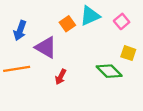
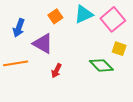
pink square: (122, 21) -> (113, 19), size x1.6
orange square: (67, 24) -> (55, 16), moved

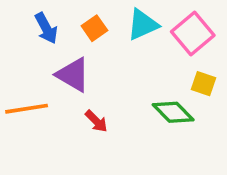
blue arrow: (19, 28) -> (46, 28), moved, turned -48
red arrow: (56, 71) -> (96, 121), turned -72

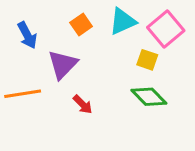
blue arrow: (46, 28) -> (27, 35), moved
purple triangle: (73, 75) -> (63, 64), turned 44
yellow square: (204, 84) -> (147, 60), moved

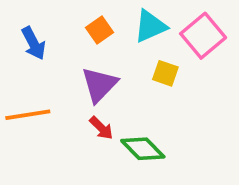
yellow square: (147, 60) -> (165, 73), moved
purple triangle: (63, 64) -> (99, 85), moved
green diamond: (149, 97) -> (143, 149), moved

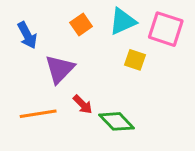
pink square: (203, 36) -> (166, 29), turned -32
purple triangle: (99, 85) -> (60, 69), moved
orange line: (28, 115) -> (38, 114), moved

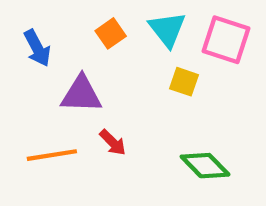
cyan triangle: (123, 21) -> (167, 29), turned -44
purple triangle: (60, 69) -> (81, 94), turned 48
green diamond: (116, 121) -> (205, 166), moved

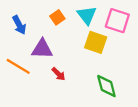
yellow square: (184, 82) -> (96, 42), size x1.5
orange line: (52, 155) -> (18, 66), moved, turned 40
green diamond: (205, 166) -> (106, 86), turned 30

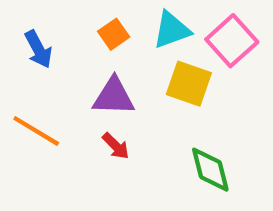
cyan triangle: (87, 15) -> (172, 30), turned 48
pink square: (117, 21) -> (232, 41), turned 30
purple triangle: (42, 49) -> (114, 97), moved

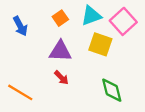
orange line: (36, 131) -> (20, 92), moved

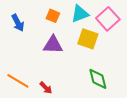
orange square: (60, 18) -> (53, 16), turned -32
red arrow: (61, 78) -> (46, 88), moved

